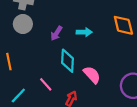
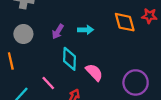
gray circle: (23, 24) -> (23, 34), moved

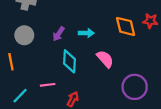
pink semicircle: (94, 72) -> (105, 59), moved
pink line: (48, 83) -> (48, 85), turned -56

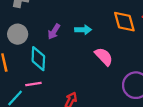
cyan diamond: (69, 61) -> (38, 59), moved
pink line: (48, 85) -> (33, 84), moved

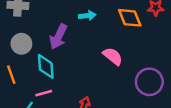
cyan arrow: (83, 30) -> (87, 16), moved
purple arrow: (54, 32) -> (58, 37), size x1.5

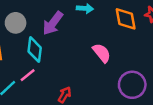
pink line: (44, 93) -> (28, 75), turned -35

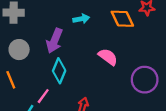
cyan diamond: (35, 50) -> (59, 71), moved, turned 30

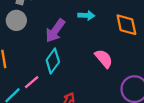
gray circle: (19, 50) -> (16, 20), moved

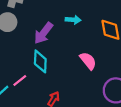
cyan diamond: (53, 61) -> (40, 61), turned -35

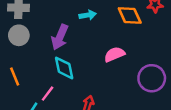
pink semicircle: (88, 61) -> (114, 54), turned -60

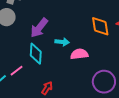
cyan arrow: (88, 15) -> (62, 42), moved

